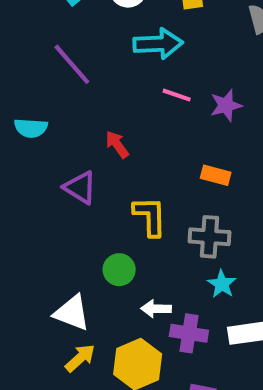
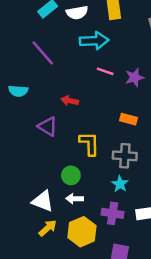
red arrow: (117, 144) -> (70, 101), turned -42
cyan star: (222, 284) -> (120, 184), moved
white arrow: (156, 309) -> (75, 199), moved

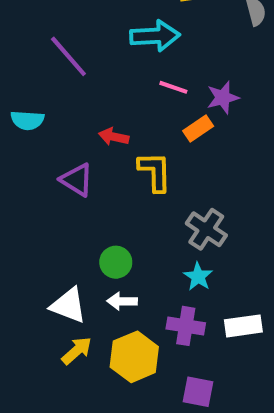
orange rectangle: (128, 119) -> (198, 128), moved, turned -49
yellow L-shape: (89, 144) -> (155, 172), moved
gray cross: (125, 156) -> (206, 229), turned 30

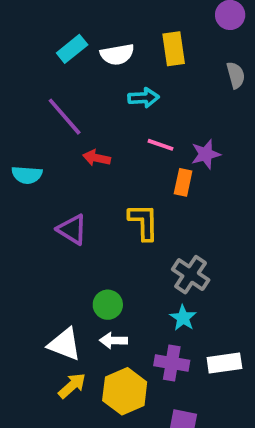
cyan arrow: (155, 36) -> (144, 98), size x0.7
orange rectangle: (198, 128) -> (183, 182), turned -44
red arrow: (114, 137) -> (97, 158), moved

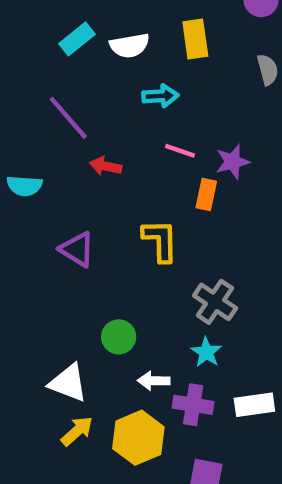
white arrow: (113, 340) -> (154, 381), moved

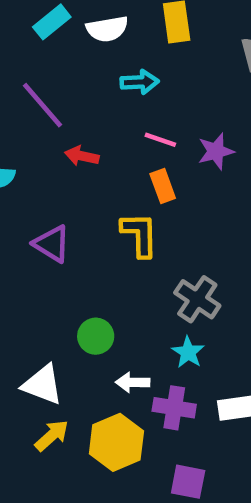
orange rectangle: (206, 195) -> (163, 186), moved, turned -32

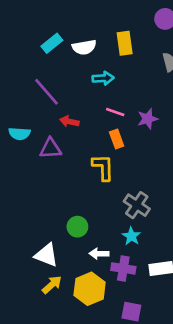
purple triangle: (52, 244) -> (50, 148), moved, turned -35

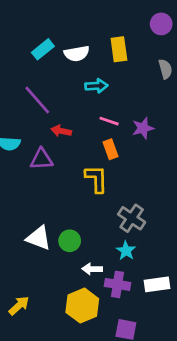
white triangle: (46, 255) -> (39, 238), moved
yellow arrow: (52, 285) -> (19, 306), moved

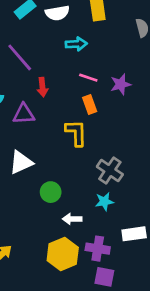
red arrow: (61, 131) -> (43, 87), turned -108
white triangle: (39, 238) -> (21, 162), moved, turned -45
cyan star: (126, 251) -> (104, 201), turned 30
purple cross: (118, 284) -> (98, 249), moved

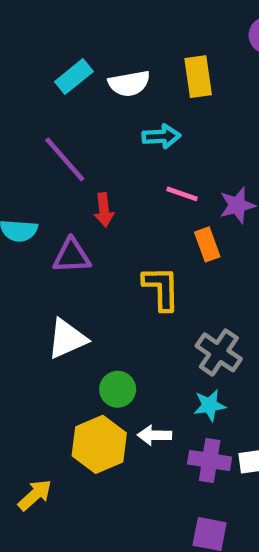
orange rectangle: (90, 105) -> (207, 244), moved
purple cross: (98, 249) -> (210, 461), moved
yellow hexagon: (63, 254) -> (99, 444), moved

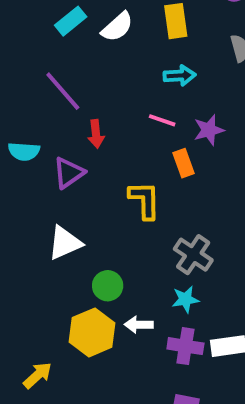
white semicircle: (129, 83) -> (117, 27), turned -32
cyan arrow: (161, 136) -> (180, 76), moved
purple triangle: (72, 256) -> (69, 173), turned -32

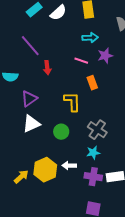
purple star: (209, 130) -> (105, 56), moved
purple triangle: (69, 173) -> (29, 99), moved
green circle: (108, 286) -> (61, 132), moved
yellow arrow: (38, 375) -> (21, 177), moved

